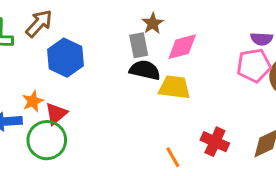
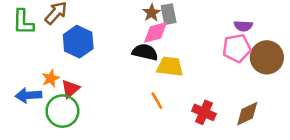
gray rectangle: (139, 45) -> (169, 14), moved
pink diamond: (182, 47) -> (155, 32), moved
orange line: (173, 157) -> (157, 101), moved

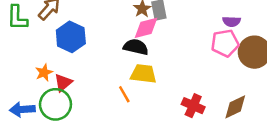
yellow trapezoid: (170, 67) -> (143, 74), moved
blue arrow: (28, 95) -> (22, 109), moved
orange line: (157, 101) -> (124, 94), moved

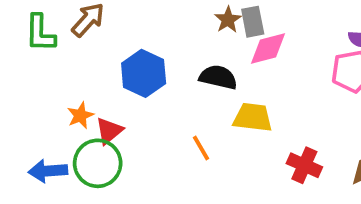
pink diamond: (146, 28) -> (268, 48), moved
blue hexagon: (71, 37) -> (144, 73), moved
yellow trapezoid: (143, 74) -> (253, 117), moved

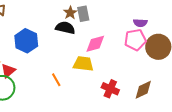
pink diamond: (268, 48) -> (95, 44), moved
black semicircle: (218, 77) -> (65, 28), moved

